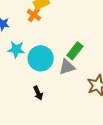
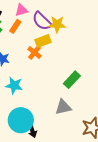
green rectangle: (75, 51) -> (72, 80), moved
cyan circle: (41, 58) -> (21, 120), moved

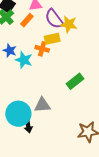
orange cross: (35, 52) -> (42, 49), turned -32
cyan star: (14, 85) -> (24, 60), moved
gray triangle: (63, 107) -> (42, 105), moved

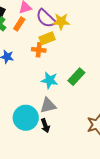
cyan star: (24, 60) -> (50, 80), moved
black arrow: (28, 126) -> (45, 126), moved

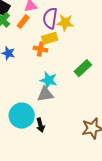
purple semicircle: (46, 18) -> (50, 18), turned 50
green rectangle: (76, 77) -> (83, 68), moved
gray triangle: (48, 105) -> (45, 94), moved

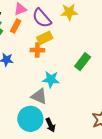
purple semicircle: (50, 18) -> (42, 18), turned -40
yellow star: (65, 23) -> (69, 12), moved
gray triangle: (45, 94) -> (39, 96), moved, turned 42

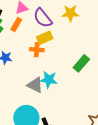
gray triangle: (39, 96) -> (35, 85), moved

